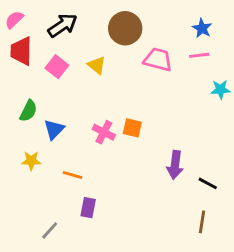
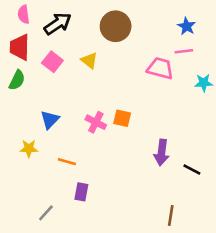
pink semicircle: (14, 20) -> (24, 14), moved, turned -54
pink trapezoid: (158, 60) -> (160, 68), moved
green semicircle: (28, 111) -> (17, 80), moved
brown line: (202, 222) -> (171, 216), moved

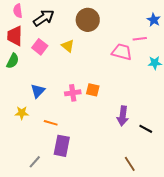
blue star: (187, 26) -> (154, 20), moved
pink cross: (96, 122) -> (73, 93), turned -35
purple rectangle: (81, 192) -> (62, 146), size x1.5
brown line: (171, 216) -> (130, 164), turned -42

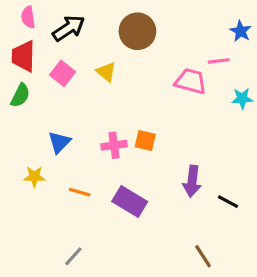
purple rectangle: (62, 146) -> (130, 202), moved, turned -70
gray line: (35, 162) -> (73, 256), moved

